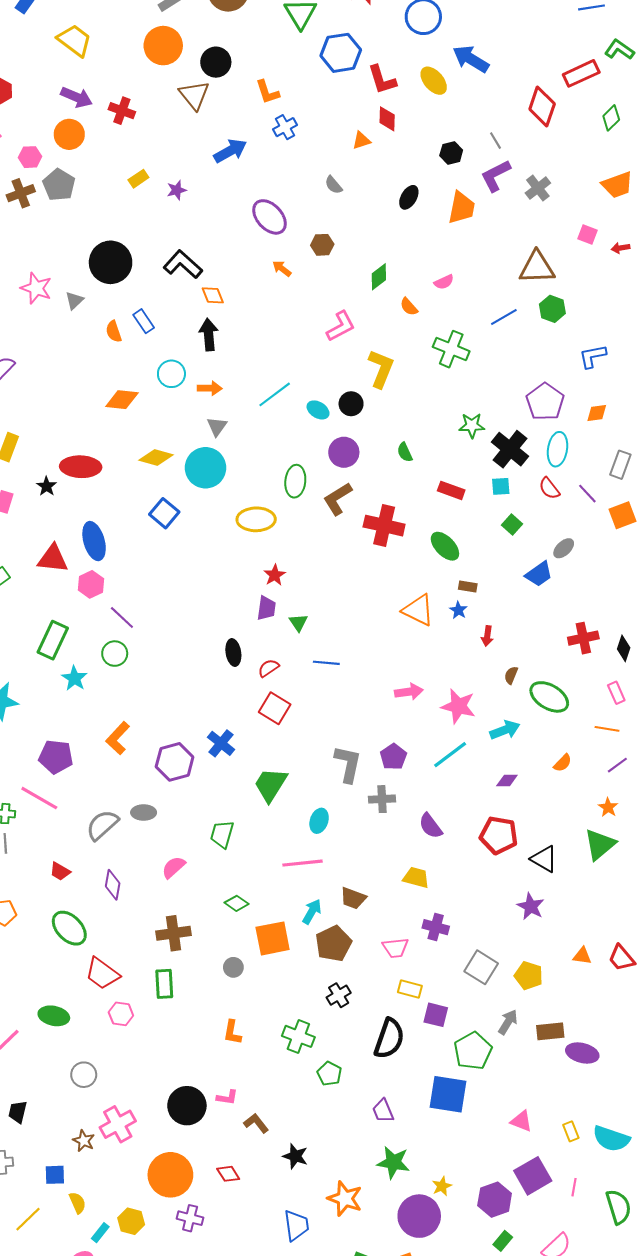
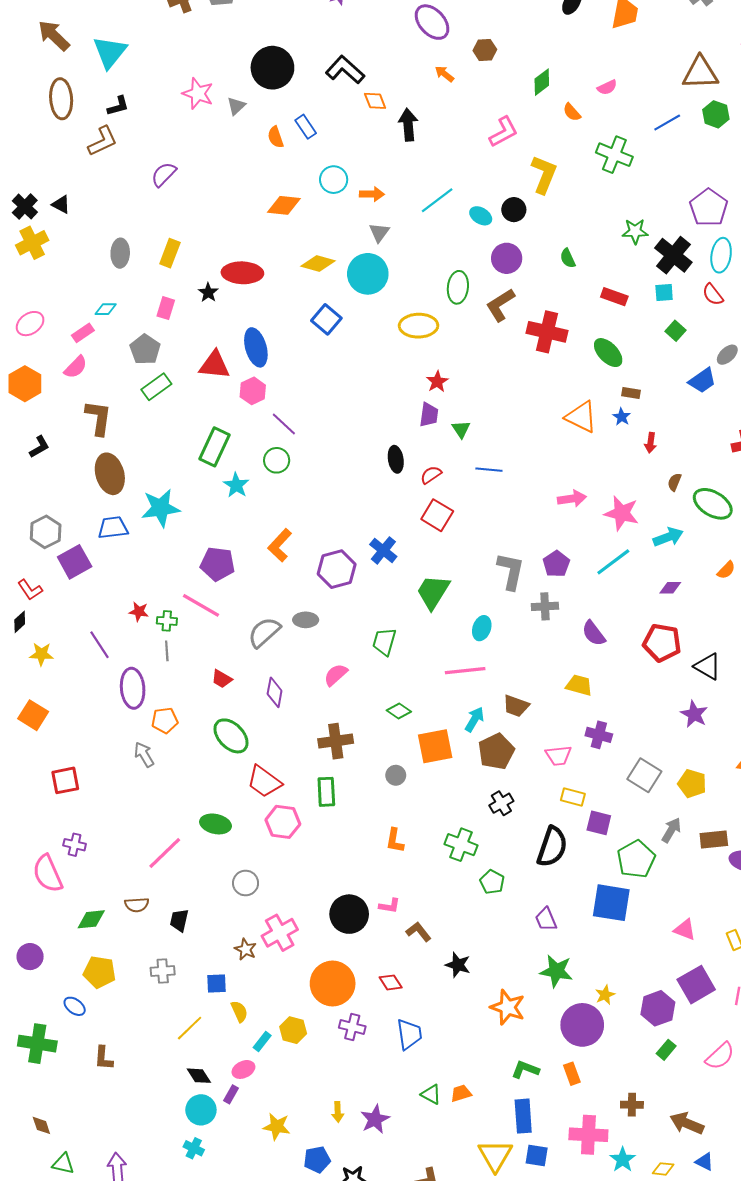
black arrow: (209, 335) -> (408, 125), moved
pink hexagon: (121, 1014) -> (283, 822), size x1.4
blue trapezoid: (296, 1225) -> (409, 1034), moved

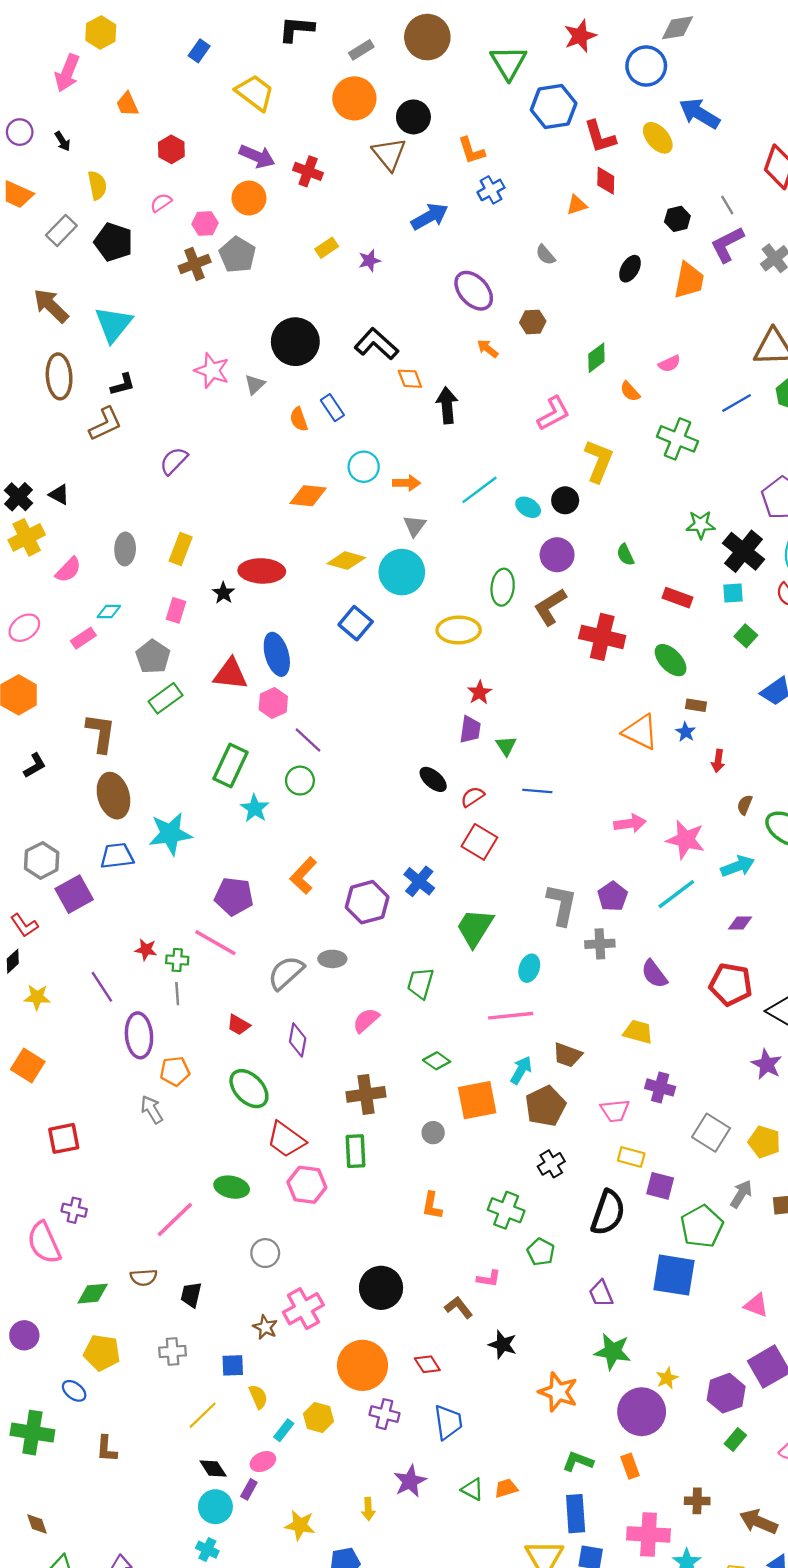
pink semicircle: (76, 367) -> (68, 570), moved
black ellipse: (396, 459) -> (433, 779), turned -40
pink L-shape: (390, 906) -> (489, 1279), moved
purple star: (375, 1119) -> (410, 1481), moved

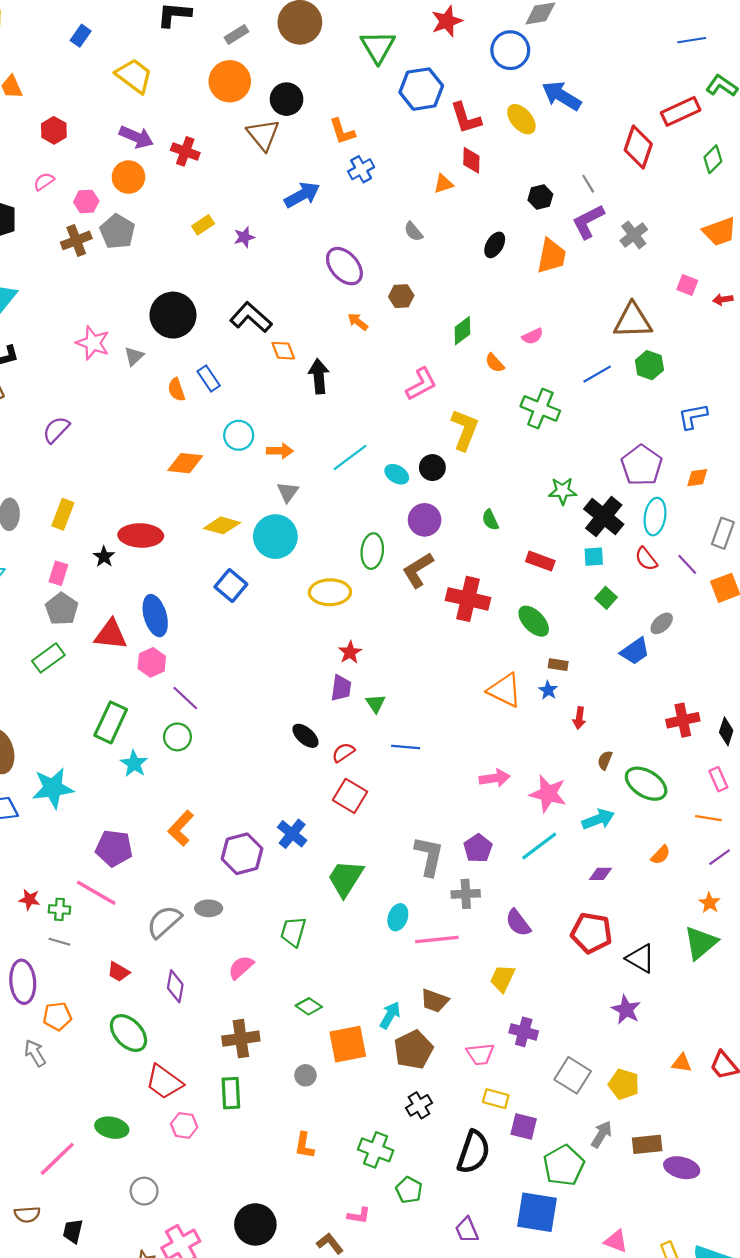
gray pentagon: (153, 657) -> (62, 609), moved
gray line: (177, 994) -> (59, 942), turned -70
pink line: (511, 1016) -> (437, 940), moved
yellow trapezoid: (638, 1032) -> (502, 978), turned -80
pink hexagon: (307, 1185) -> (184, 1125), size x0.7

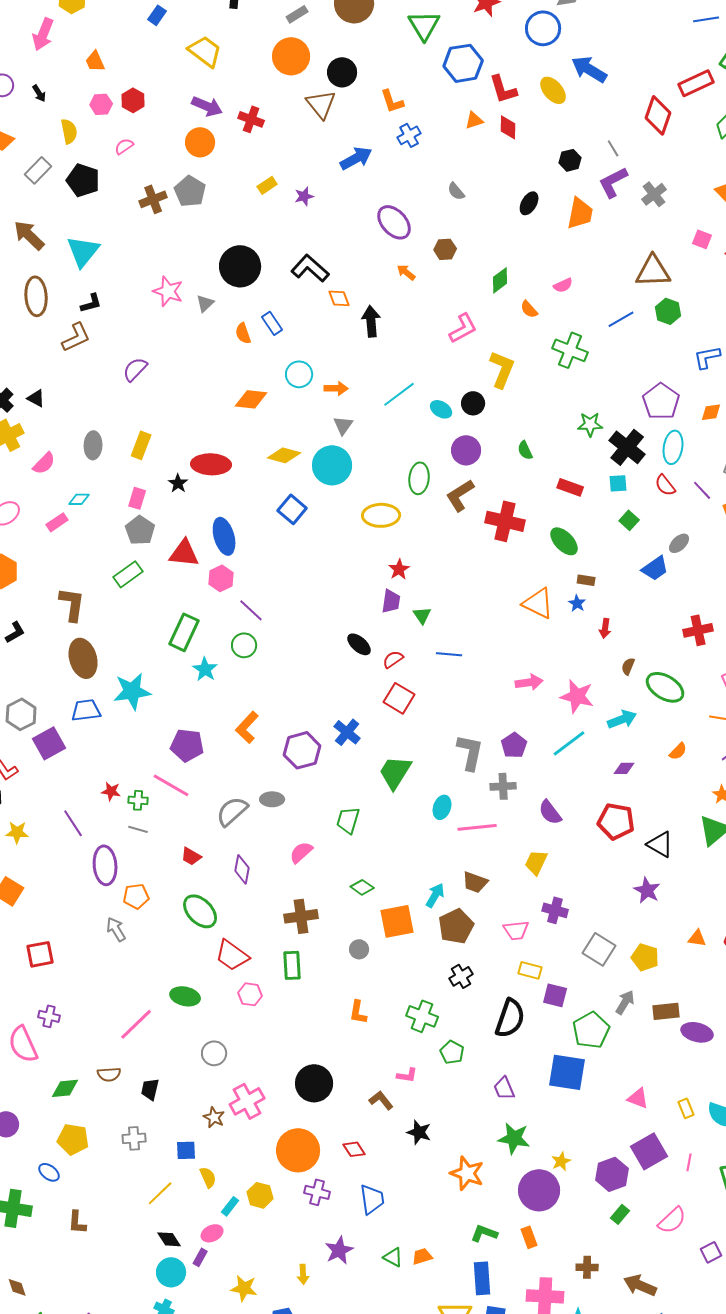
orange triangle: (443, 184) -> (474, 120), moved
pink hexagon: (86, 202) -> (101, 104), moved

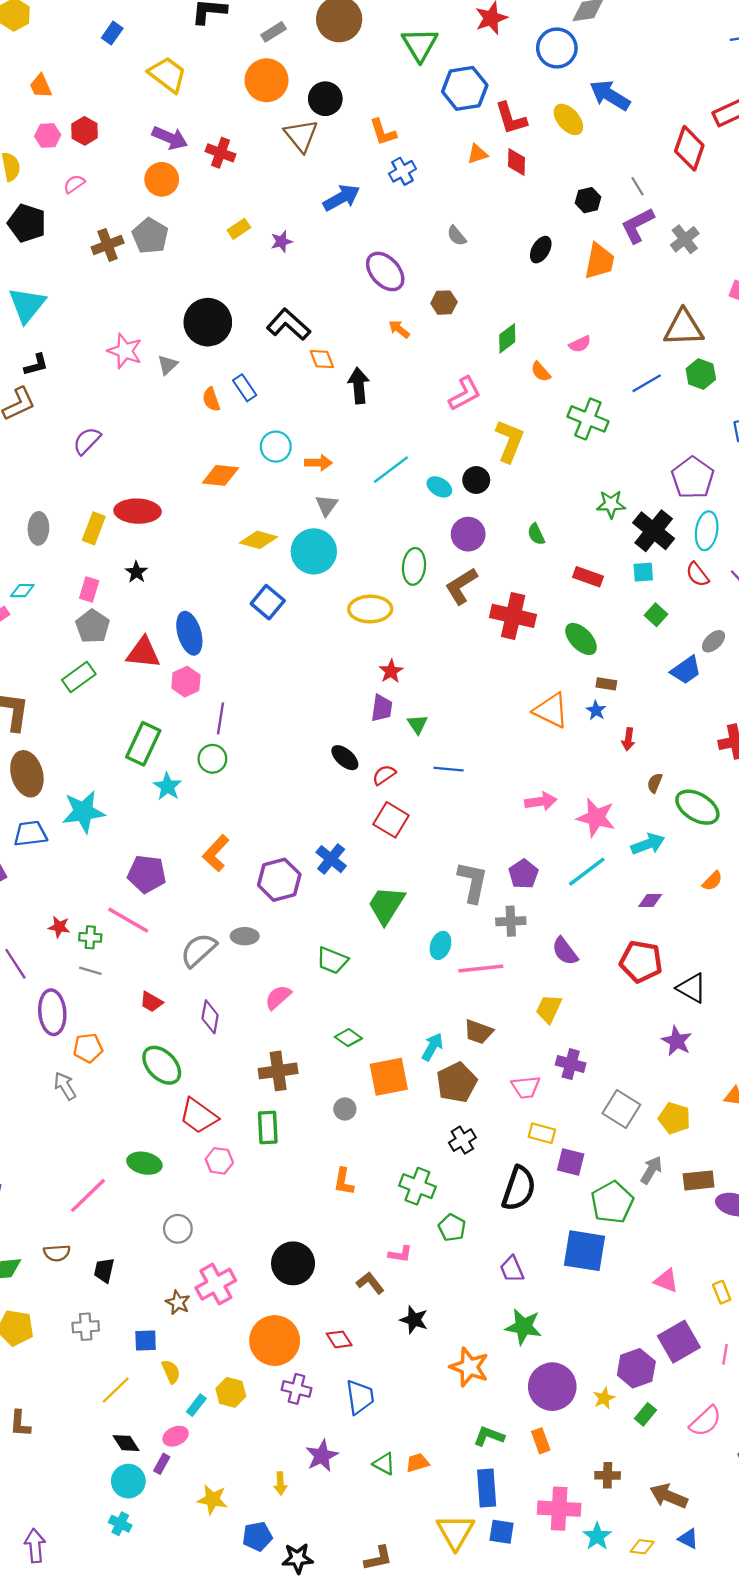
red ellipse: (211, 464) -> (138, 511), moved
purple line: (251, 610) -> (220, 718), turned 56
green trapezoid: (348, 820) -> (332, 960), turned -84
yellow star: (561, 1161) -> (604, 1398), moved

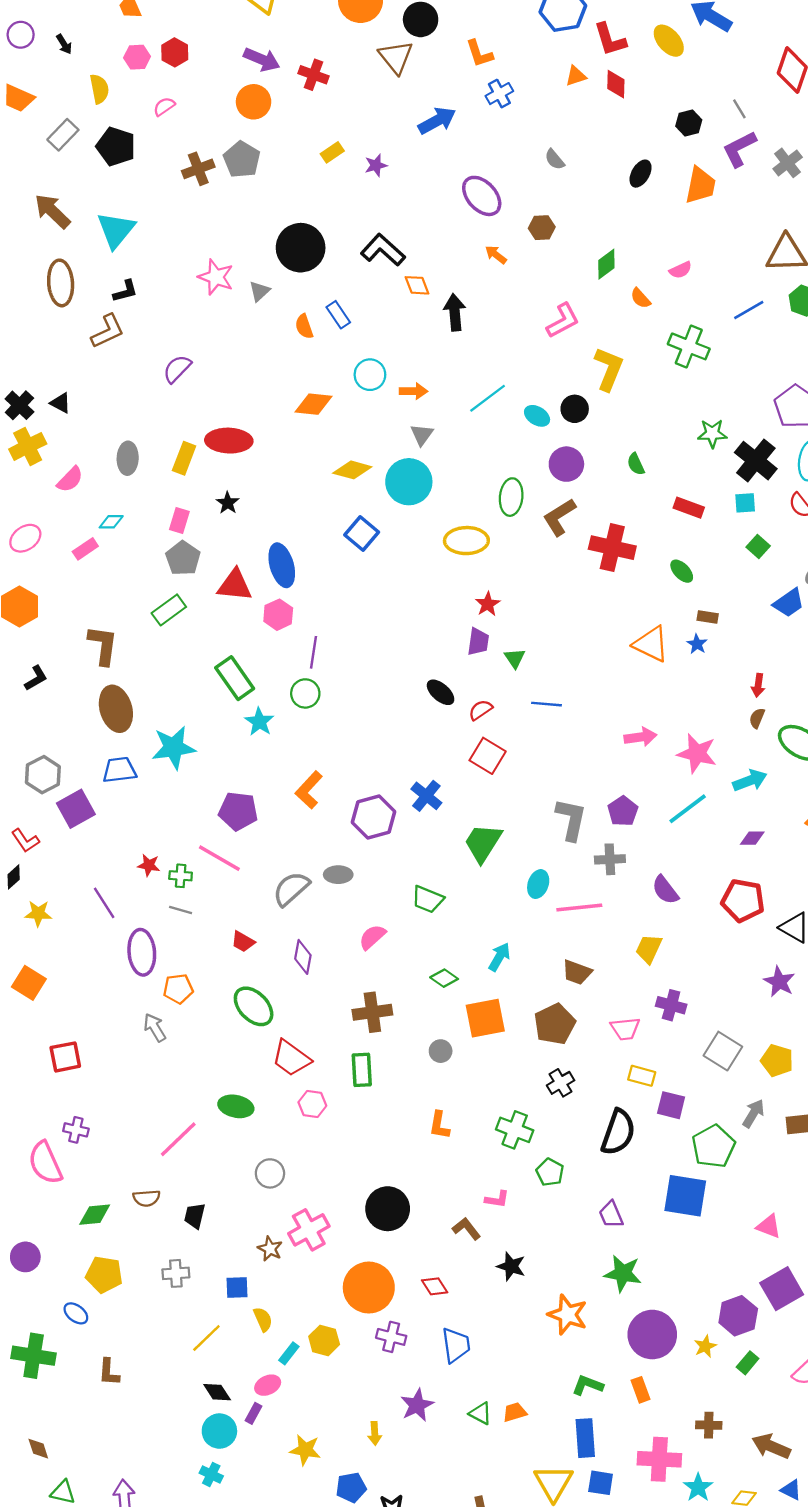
green ellipse: (581, 639) -> (682, 571), size x0.7
red arrow: (628, 739) -> (758, 685), moved
green rectangle: (143, 744) -> (235, 678), turned -60
cyan arrow: (432, 1047) -> (499, 957), moved

